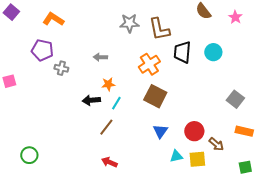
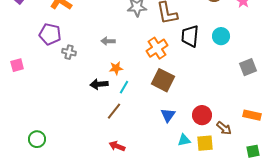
gray square: (235, 99) -> (248, 67), moved, turned 30

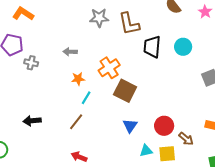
orange cross: (157, 48) -> (109, 68), moved
black arrow: (99, 84) -> (32, 121), moved

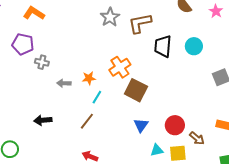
gray star: (99, 18) -> (110, 17), turned -30
brown L-shape: (129, 24) -> (140, 23), turned 90
gray arrow: (70, 52) -> (64, 83), moved

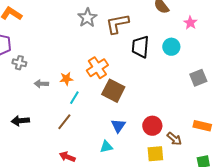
pink star: (216, 11) -> (190, 23), moved
cyan triangle: (157, 150) -> (106, 147), moved

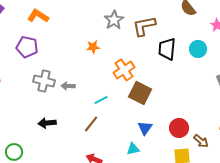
gray cross: (19, 63) -> (44, 81), moved, size x1.5
orange star: (66, 79) -> (93, 47), moved
cyan line: (74, 98) -> (101, 100), turned 32

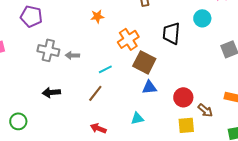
black trapezoid: (167, 49) -> (171, 33), moved
blue triangle: (145, 128) -> (149, 87), moved, turned 49

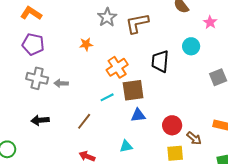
purple pentagon: (31, 16) -> (33, 44), moved
brown square: (144, 62) -> (133, 90), turned -35
cyan line: (105, 69) -> (107, 97), moved

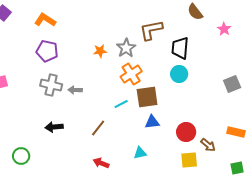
gray star: (107, 17) -> (126, 48), moved
cyan circle: (191, 46) -> (179, 74), moved
black trapezoid: (160, 61) -> (180, 48), moved

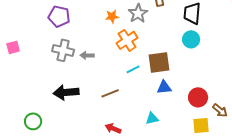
orange cross: (131, 74) -> (127, 40), moved
black arrow: (54, 127) -> (66, 92), size x1.4
brown line: (98, 128) -> (110, 93), turned 30

